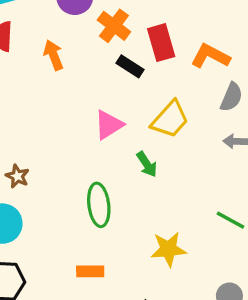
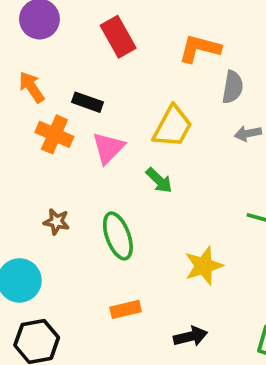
orange cross: (114, 26) -> (54, 134), moved
red rectangle: (161, 43) -> (118, 37), moved
black rectangle: (130, 66) -> (88, 102), moved
brown star: (17, 176) -> (56, 222), moved

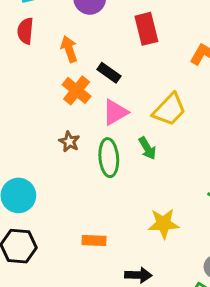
brown star: (56, 222) -> (69, 142), moved
green ellipse: (118, 236) -> (109, 158), moved

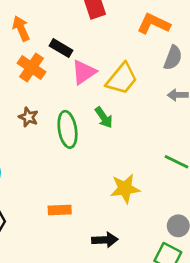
pink triangle: (115, 112) -> (84, 72), moved

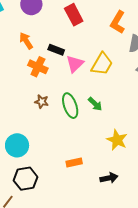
orange L-shape: (154, 24) -> (118, 22), turned -75
green arrow: (104, 117) -> (95, 104), moved
yellow star: (125, 188) -> (117, 140), turned -30

